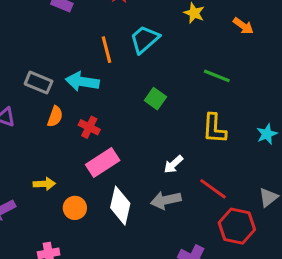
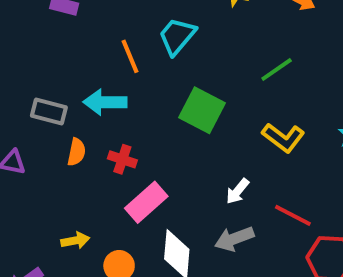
green line: (217, 76) -> (277, 70), turned -48
green square: (155, 99) -> (202, 110), size x1.6
yellow L-shape: (214, 129) -> (283, 138), turned -48

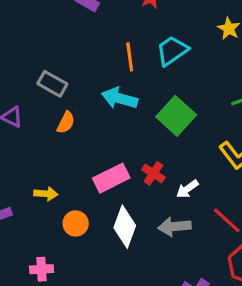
cyan arrow: (105, 102) -> (120, 98), moved
red cross: (122, 159) -> (153, 173), moved

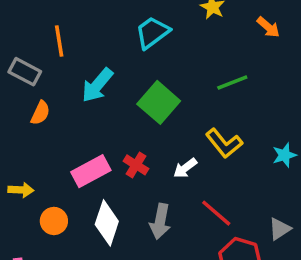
orange line: (130, 57) -> (59, 41), moved
cyan arrow: (120, 98) -> (97, 85), turned -64
white arrow: (187, 189) -> (185, 168), moved
gray arrow: (174, 227) -> (160, 221), turned -72

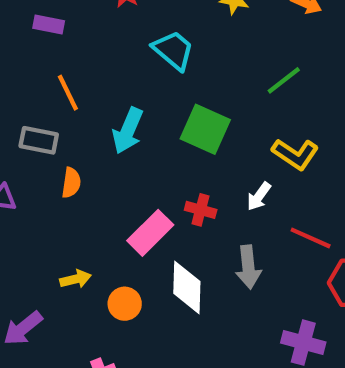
cyan trapezoid: (152, 32) -> (173, 50), turned 93

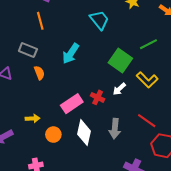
orange line: (68, 93) -> (40, 21), moved
green square: (205, 129) -> (120, 61), moved
orange semicircle: (71, 183) -> (39, 73), turned -40
white arrow: (259, 196) -> (119, 89), moved

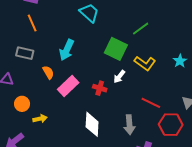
orange semicircle: (39, 73) -> (48, 72), moved
pink rectangle: (72, 104) -> (68, 86), moved
gray arrow: (115, 129) -> (129, 125), moved
orange circle: (53, 135) -> (22, 104), moved

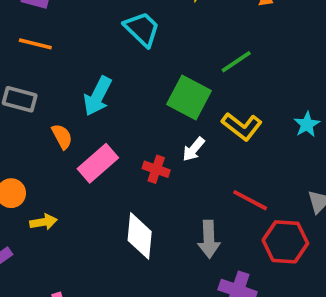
orange line: (32, 23) -> (35, 44), turned -54

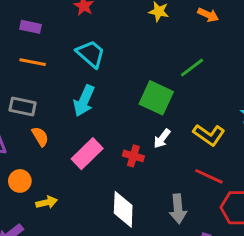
cyan trapezoid: (142, 29) -> (91, 54), moved
yellow L-shape: (242, 126) -> (209, 135), moved
orange semicircle: (62, 137) -> (40, 137), moved

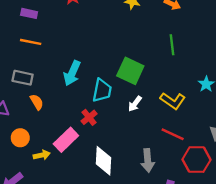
cyan trapezoid: (91, 54) -> (102, 90), moved, turned 60
green line: (192, 68) -> (172, 45), moved, turned -60
pink rectangle: (87, 154) -> (66, 140), moved
red cross: (133, 156) -> (89, 117), moved, turned 35

